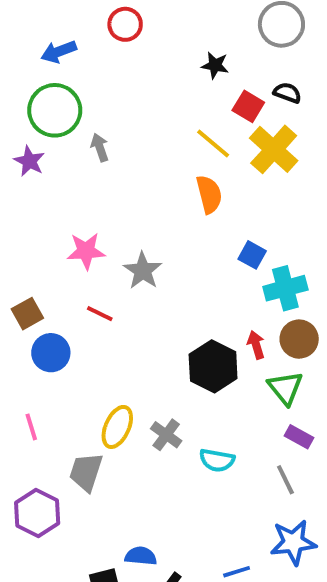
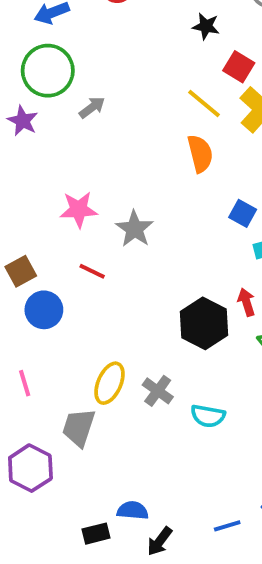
gray arrow: (100, 147) -> (92, 107), turned 72

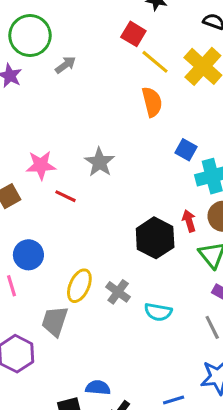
red square: (239, 67) -> (133, 34), moved
pink star: (79, 210) -> (41, 165), moved
blue circle: (44, 310) -> (28, 255), moved

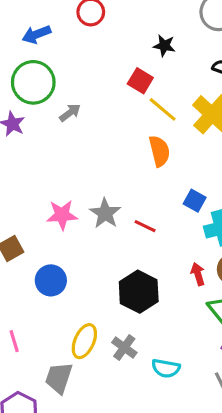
pink star: (41, 165) -> (62, 215), moved
red line: (65, 196) -> (145, 226), moved
black hexagon: (155, 238) -> (139, 292), moved
blue circle: (28, 255) -> (51, 280), moved

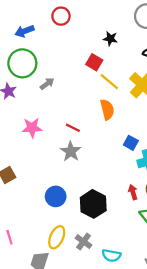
pink star: (62, 215) -> (32, 128), moved
red line: (145, 226) -> (73, 128), moved
blue circle: (51, 280) -> (56, 196), moved

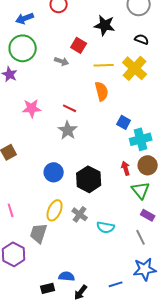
black star: (110, 39) -> (105, 25), size x1.5
red square: (94, 62) -> (79, 45), moved
yellow line: (109, 82) -> (104, 65), turned -42
gray arrow: (47, 84) -> (62, 61), moved, turned 56

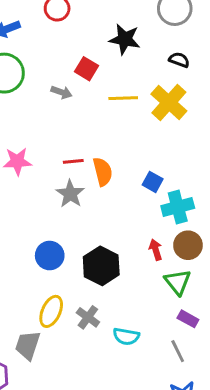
orange semicircle: (102, 91) -> (103, 172), moved
red line: (70, 108) -> (73, 161), turned -32

